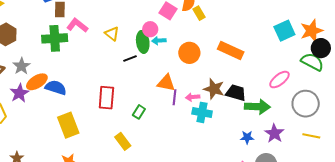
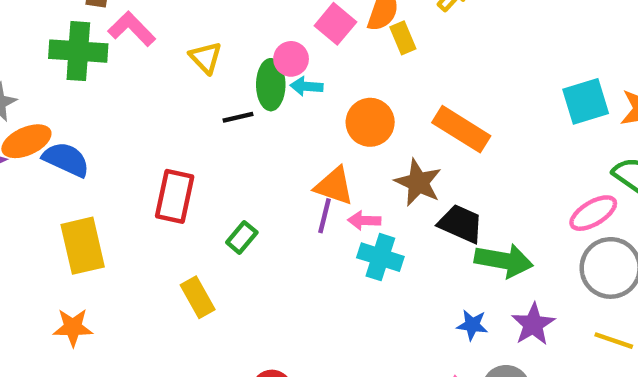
pink ellipse: (279, 80) -> (593, 213), moved
orange triangle: (166, 83) -> (334, 186), moved
brown star: (214, 89) -> (418, 183), moved

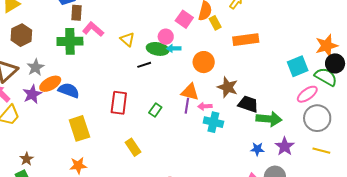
green ellipse: (271, 85) -> (158, 49), turned -75
cyan square: (586, 101) -> (298, 66), moved
orange rectangle: (461, 129) -> (246, 40), moved, turned -35
green rectangle: (242, 237) -> (155, 110), moved

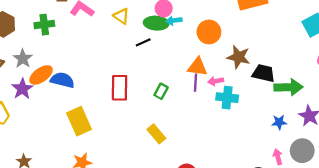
green cross: (70, 41) -> (44, 25), moved, size x0.7
yellow rectangle: (133, 147) -> (156, 134), moved

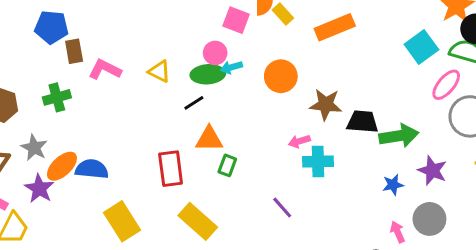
orange triangle: (197, 67) -> (209, 139), moved
purple line: (196, 83) -> (282, 208), moved, turned -36
yellow rectangle: (156, 134) -> (198, 221), moved, size x1.4

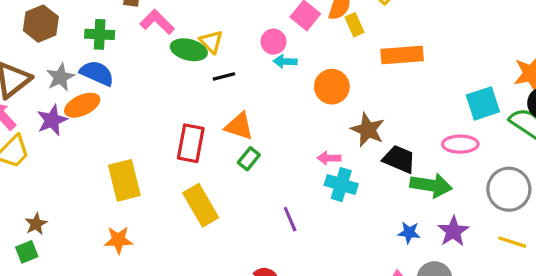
green ellipse: (208, 74) -> (189, 50), moved
pink ellipse: (446, 85) -> (460, 144), moved, turned 32
black line: (194, 103) -> (224, 76), moved
blue semicircle: (92, 169) -> (97, 73), moved

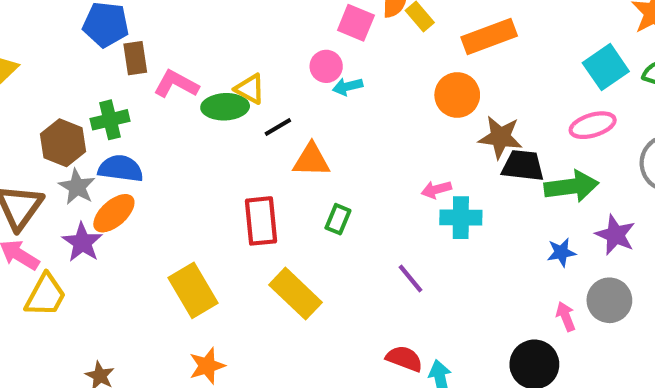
brown hexagon: (41, 24) -> (63, 143), moved
orange circle: (332, 87) -> (457, 95), moved
orange triangle: (239, 126) -> (311, 160), moved
brown star: (368, 130) -> (500, 137), moved

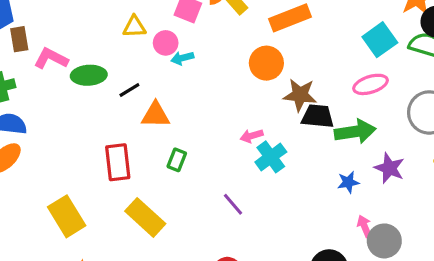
yellow triangle: (250, 89) -> (134, 27), moved, turned -30
cyan cross: (461, 218) -> (271, 157), turned -36
gray circle: (609, 300) -> (384, 241), moved
pink arrow: (566, 316) -> (364, 226), moved

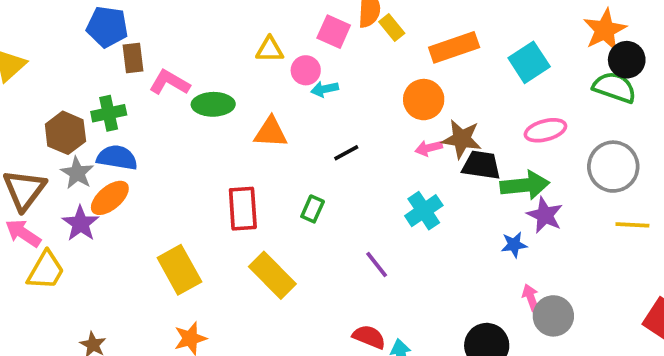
cyan square: (380, 40) -> (529, 62), moved
black line: (129, 90) -> (346, 153), moved
orange triangle: (156, 115) -> (271, 132), moved
pink arrow: (252, 136) -> (429, 148), moved
purple star: (389, 168) -> (545, 215), moved

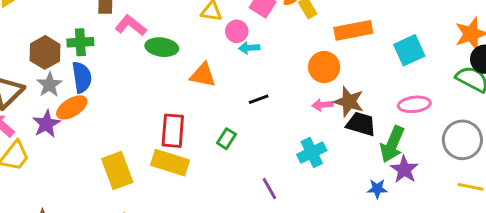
blue semicircle: (117, 158) -> (82, 77), turned 64
green arrow: (525, 185) -> (392, 144), turned 111
yellow rectangle: (272, 275) -> (170, 163), moved, turned -36

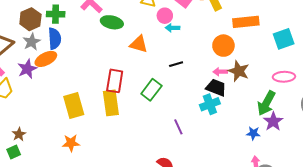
black trapezoid: (361, 124) -> (216, 88), moved
green rectangle: (226, 139) -> (151, 90), size x1.5
yellow rectangle: (170, 163) -> (111, 103), turned 60

